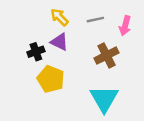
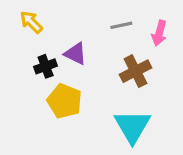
yellow arrow: (59, 17) -> (31, 22), moved

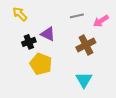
pink arrow: (159, 33) -> (101, 21), turned 42
cyan triangle: (132, 126) -> (84, 80), size x0.7

